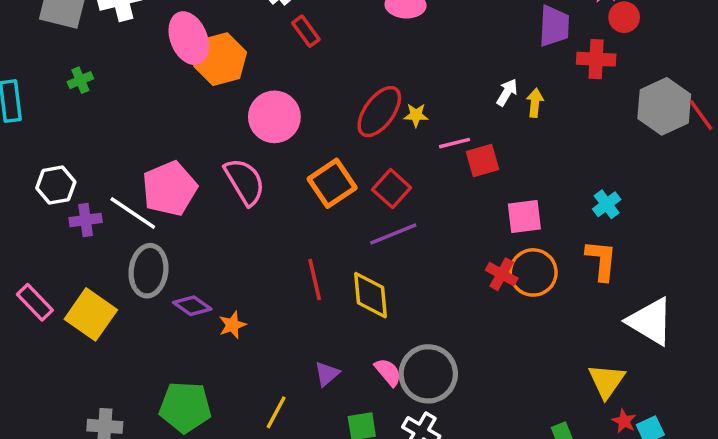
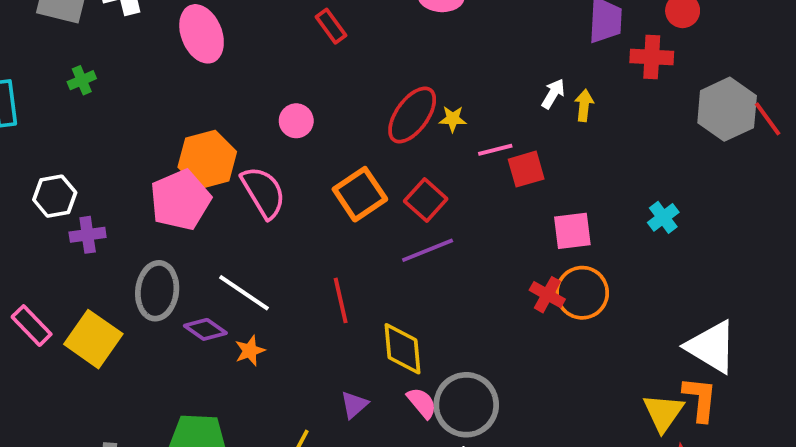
orange hexagon: (220, 59) -> (207, 159), moved
pink circle: (274, 117) -> (296, 121), size x0.6
white line: (133, 213) -> (244, 293), moved
orange L-shape: (601, 260) -> (700, 399), moved
yellow diamond: (371, 295) -> (402, 349), moved

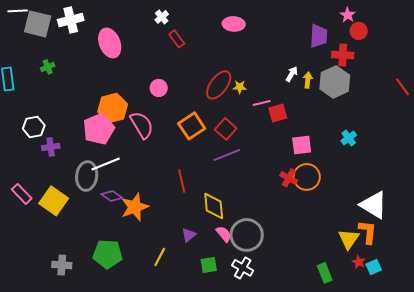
gray hexagon: (727, 109) -> (335, 82), moved
white line: (244, 293) -> (106, 164), moved, turned -56
orange star: (250, 351) -> (135, 207), size x1.8

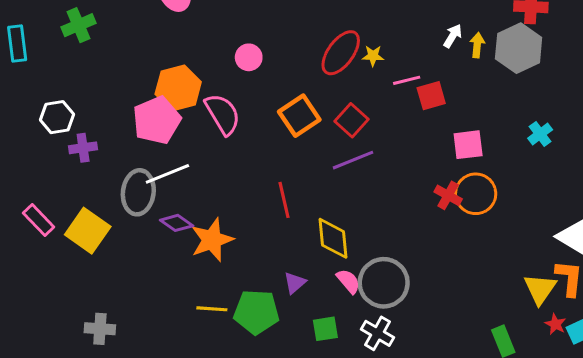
green cross: (48, 67) -> (78, 25), size x1.5
green pentagon: (108, 254) -> (256, 312), moved
yellow line: (160, 257) -> (212, 309), moved, turned 66

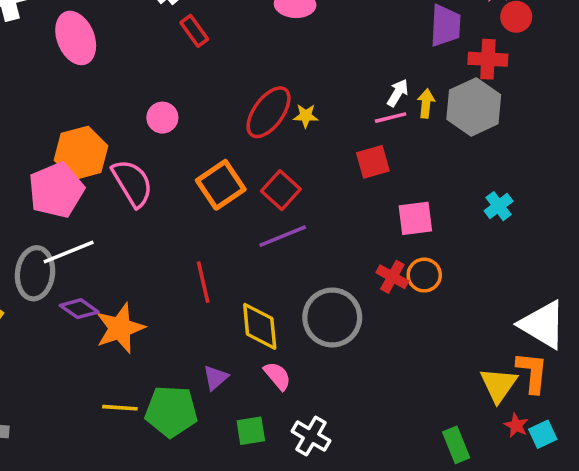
pink line: (407, 80) -> (391, 118), moved
orange circle: (476, 194) -> (424, 275), size x0.7
gray circle: (384, 283) -> (332, 317), moved

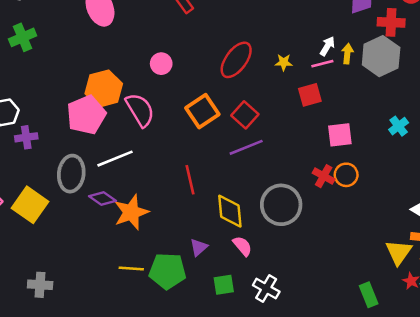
yellow star: (306, 116) -> (284, 62), moved
white line: (69, 252) -> (115, 159), moved

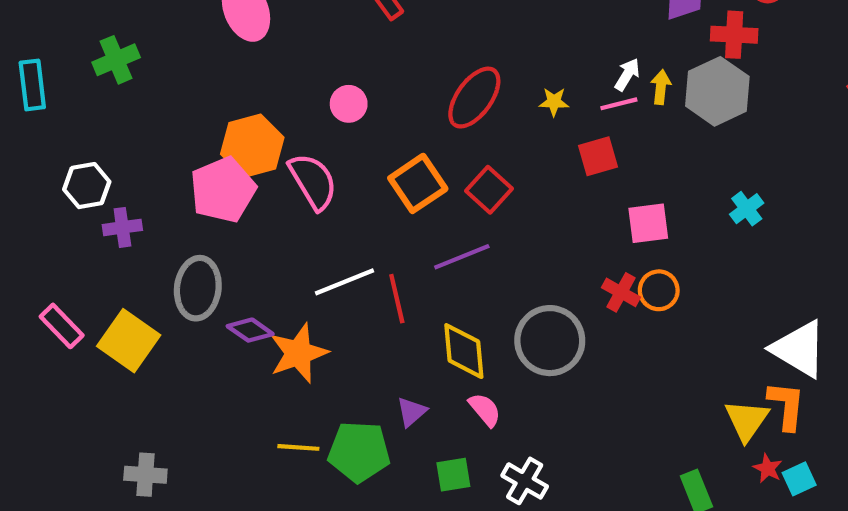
purple line: (246, 147) -> (462, 257), moved
white line: (115, 159) -> (344, 282), moved

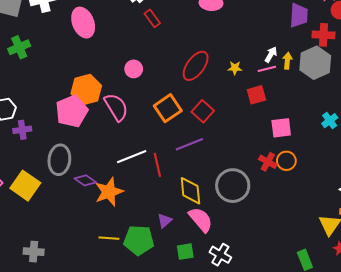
pink semicircle: (485, 410) -> (201, 220), size x1.5

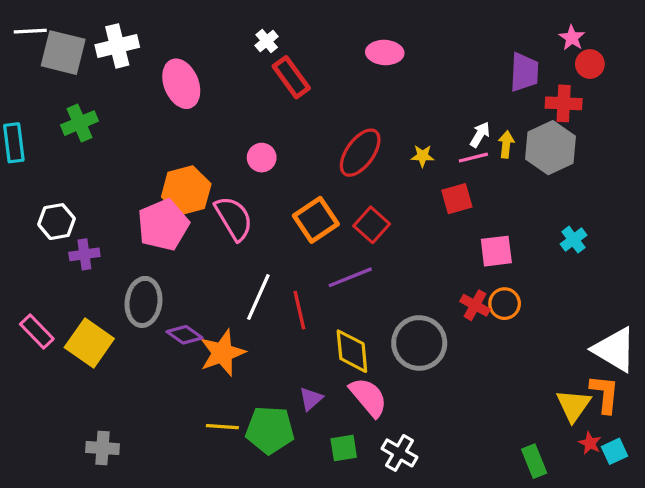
red rectangle: (152, 18) -> (291, 77), size x1.4
white line: (132, 157) -> (258, 297), turned -44

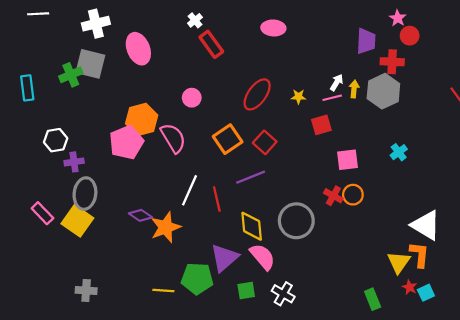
gray square: (63, 53) -> (90, 64), moved
gray ellipse: (144, 302) -> (85, 194), moved
purple triangle: (311, 399) -> (224, 258), size x1.8
yellow line: (222, 427) -> (163, 290), moved

